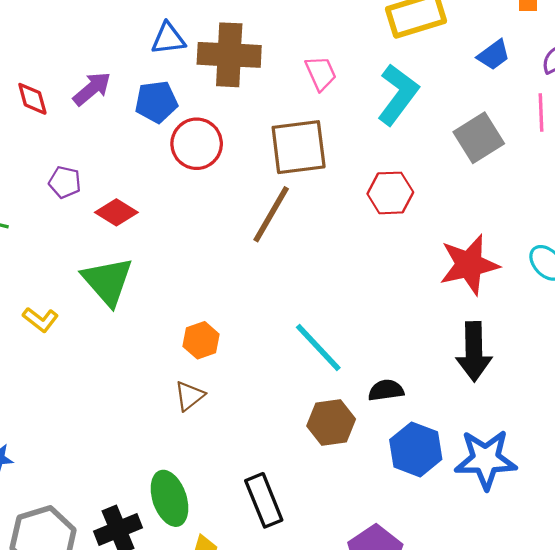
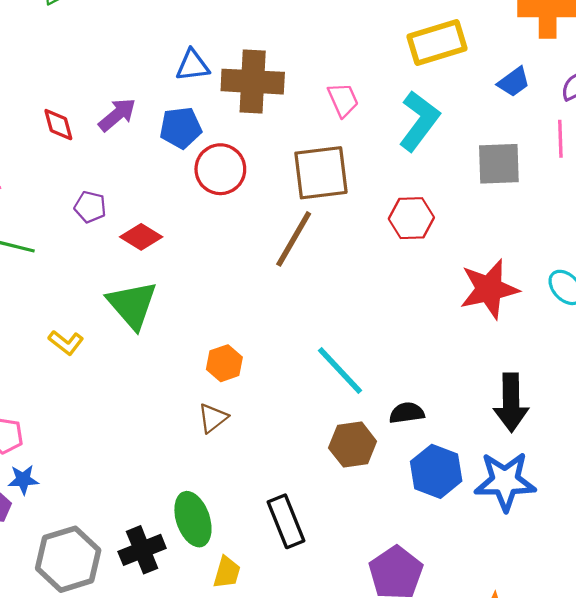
gray square: (479, 138) -> (499, 164), turned 30
black arrow: (474, 352) -> (511, 402), moved

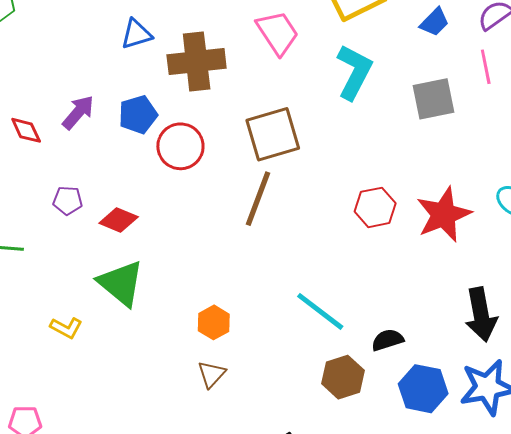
blue triangle: (193, 65) -> (136, 34), moved
pink trapezoid: (343, 100) -> (277, 33), moved, size x1.4
red hexagon: (411, 218) -> (375, 207), moved

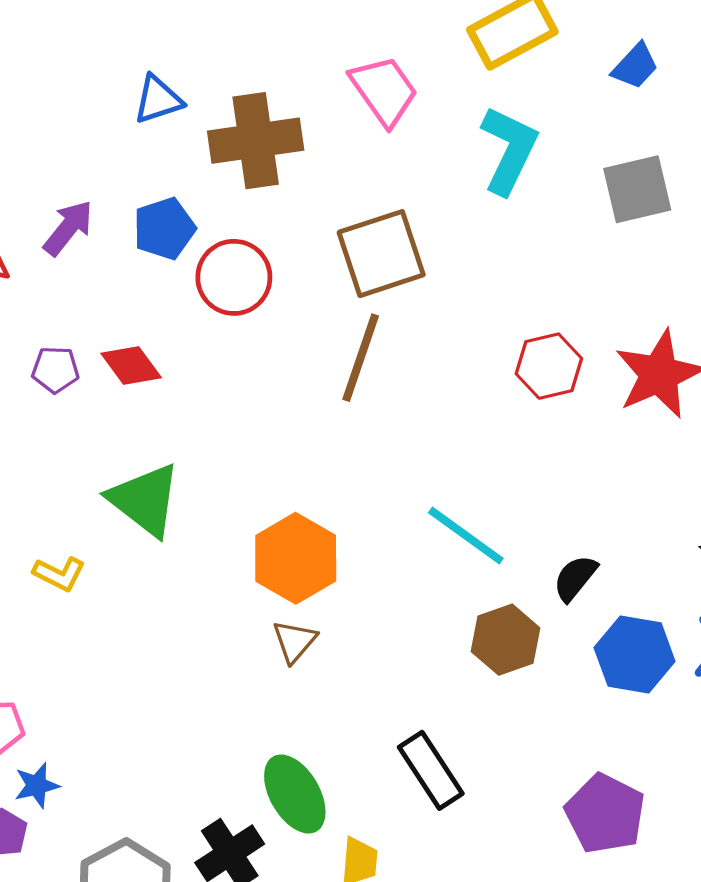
red diamond: (119, 220) -> (131, 366), moved, turned 33
orange hexagon: (214, 322) -> (296, 558), size x1.6
black semicircle: (388, 340) -> (575, 578), turned -32

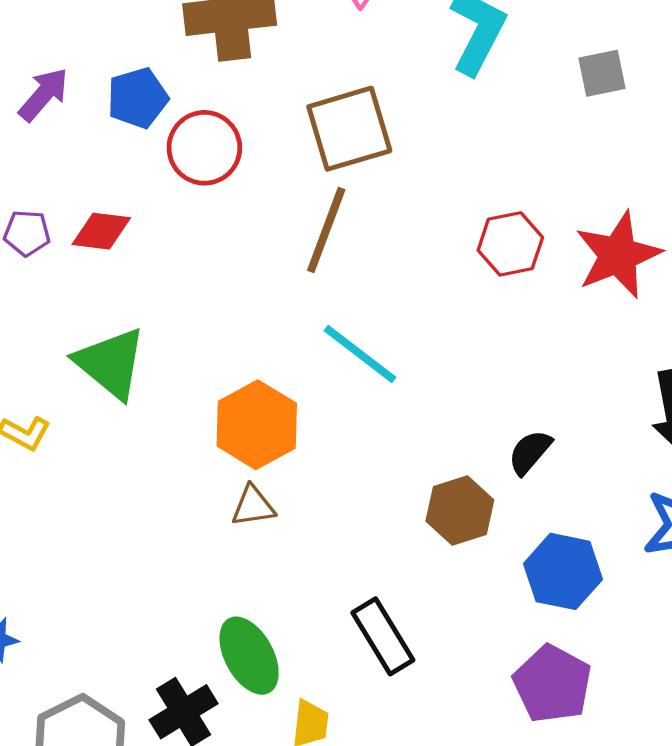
gray square: (637, 189) -> (602, 73), size x0.7
red diamond: (131, 366) -> (101, 231), turned -48
cyan line: (466, 536) -> (360, 354), moved
brown triangle: (294, 641) -> (253, 506), turned 39
blue hexagon: (635, 654) -> (563, 571), moved

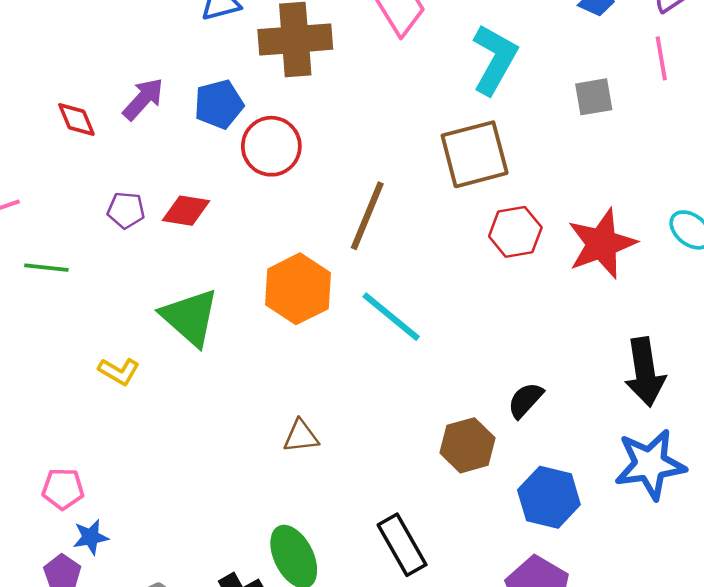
brown square: (349, 129) -> (475, 154), moved
orange hexagon: (257, 425) -> (298, 289), moved

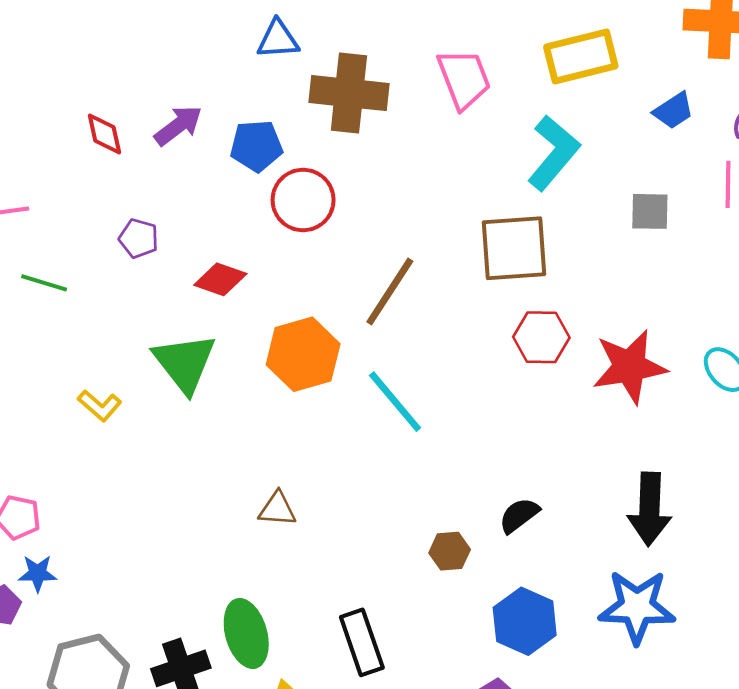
red diamond: (186, 211) -> (220, 279), moved
brown hexagon: (467, 445) -> (450, 551), size x0.7

